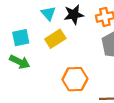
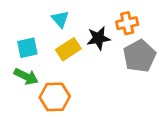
black star: (74, 15) -> (98, 38), moved
orange hexagon: (75, 79) -> (55, 97), moved

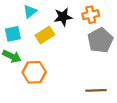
cyan triangle: (60, 19) -> (30, 12), moved, turned 32
black star: (98, 38) -> (63, 17), moved

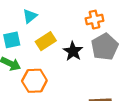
black star: (63, 17) -> (73, 51), moved, turned -30

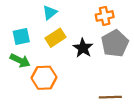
cyan triangle: (30, 16) -> (50, 13), moved

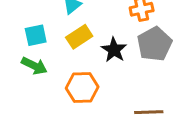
orange hexagon: (44, 78) -> (82, 87), moved

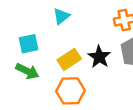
yellow rectangle: (79, 37) -> (69, 59), moved

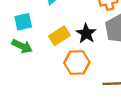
orange hexagon: (71, 91) -> (77, 63), moved

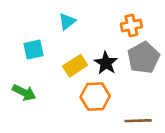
green arrow: (22, 46) -> (24, 92), moved

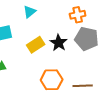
gray pentagon: (143, 58) -> (87, 39), turned -30
orange hexagon: (95, 97) -> (52, 80), moved

